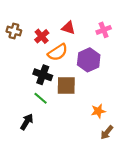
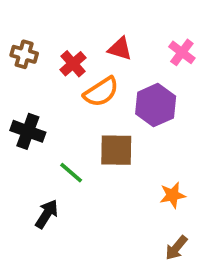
pink cross: (104, 30) -> (182, 52), turned -32
black cross: (43, 75) -> (28, 131), moved
brown arrow: (107, 132) -> (176, 248), moved

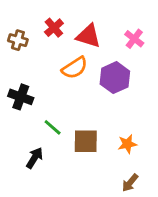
red triangle: (120, 49) -> (89, 36), size x1.4
red cross: (73, 64) -> (54, 28), moved
brown square: (116, 150) -> (86, 141), moved

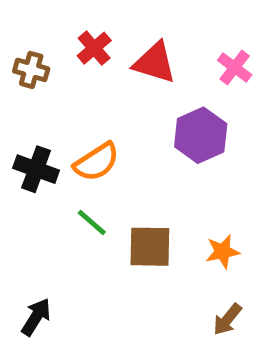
orange semicircle: (75, 68) -> (97, 162), moved
black arrow: (35, 158) -> (36, 317), moved

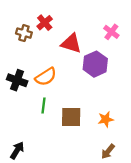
red triangle: (155, 63) -> (71, 43), moved
brown cross: (31, 70) -> (24, 33), moved
green line: (92, 222) -> (44, 105), turned 56

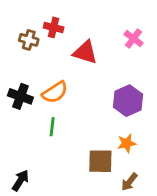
red cross: (45, 23) -> (54, 27), turned -35
purple hexagon: (95, 64) -> (128, 101), moved
brown square: (71, 117) -> (100, 161), moved

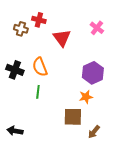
red triangle: (85, 52) -> (62, 38), turned 36
orange semicircle: (55, 92) -> (40, 67), turned 102
orange star: (127, 143) -> (86, 97), moved
black arrow: (20, 181) -> (15, 131), turned -112

